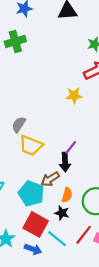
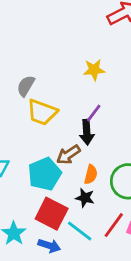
yellow star: (74, 95) -> (94, 70), moved
cyan pentagon: (31, 193) -> (45, 174), turned 30

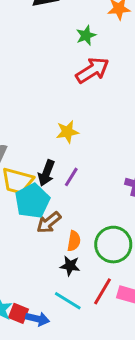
black arrow: (87, 132) -> (46, 173), moved, turned 30
cyan pentagon: (45, 174) -> (32, 201), moved
red square: (52, 214) -> (18, 313), moved, size x0.6

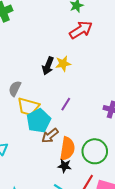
yellow star: (67, 132) -> (63, 64), moved
black arrow: (46, 173) -> (48, 66), moved
orange semicircle: (74, 241) -> (67, 149), size x1.6

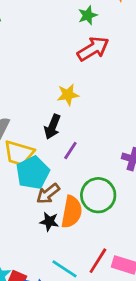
black arrow: (48, 66) -> (52, 127), moved
green circle: (95, 151) -> (98, 195), moved
black star: (65, 166) -> (49, 221), moved

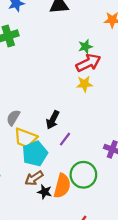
green star: (88, 15) -> (85, 47), moved
yellow star: (68, 95) -> (84, 84), moved
brown arrow: (48, 194) -> (34, 178), moved

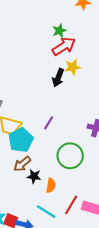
yellow star: (84, 84) -> (73, 67), moved
black arrow: (53, 120) -> (58, 78), moved
orange semicircle: (62, 186) -> (51, 185), moved, size x0.6

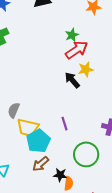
black arrow: (58, 78) -> (72, 80), turned 120
purple line: (49, 123) -> (64, 124), turned -48
black star: (34, 176) -> (60, 175), moved

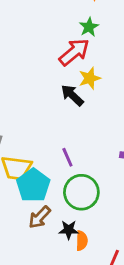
green star: (72, 35) -> (89, 27), moved
green circle: (86, 154) -> (81, 192), moved

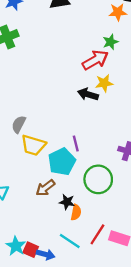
black arrow: (72, 95) -> (88, 94), turned -36
cyan pentagon: (33, 185) -> (62, 162), moved
green circle: (81, 192) -> (98, 179), moved

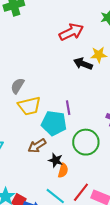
red arrow: (95, 60) -> (71, 32), moved
yellow trapezoid: (33, 145) -> (29, 106), turned -35
cyan pentagon: (62, 162) -> (54, 123), turned 30

